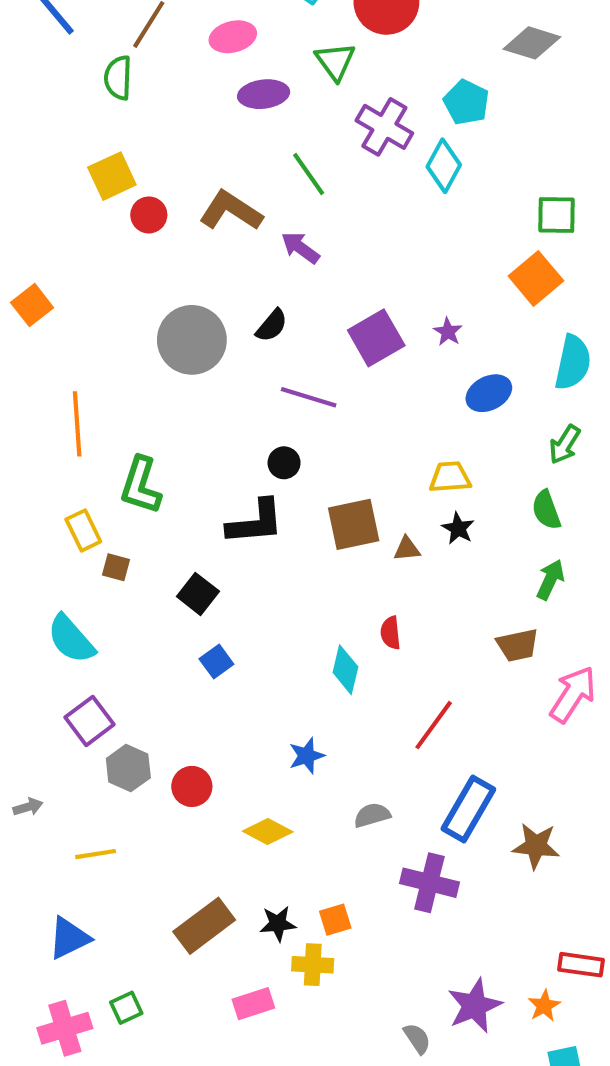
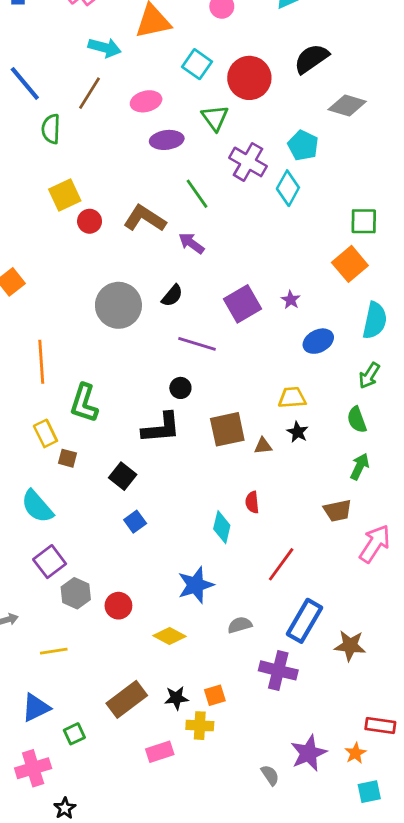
green semicircle: (118, 78) -> (51, 129), moved
blue star: (307, 756) -> (196, 585), size x1.5
green square: (126, 1008) -> (74, 734), moved

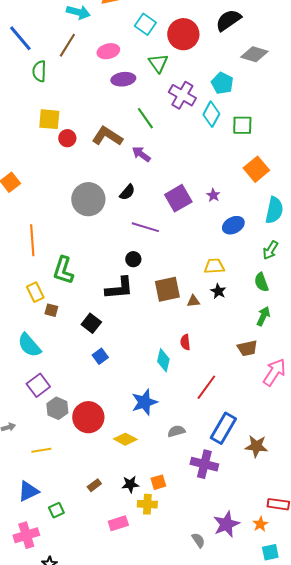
yellow square: (65, 195) -> (49, 119), turned 30
green square: (364, 221) -> (242, 125), moved
red circle: (118, 606) -> (88, 417), size x1.6
brown rectangle: (127, 699) -> (94, 485), size x0.5

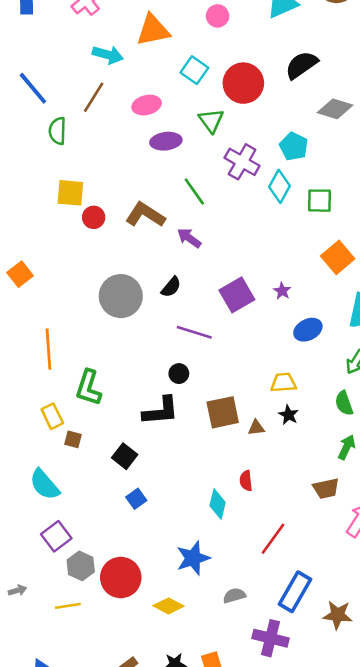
yellow line: (41, 450) -> (68, 606), moved

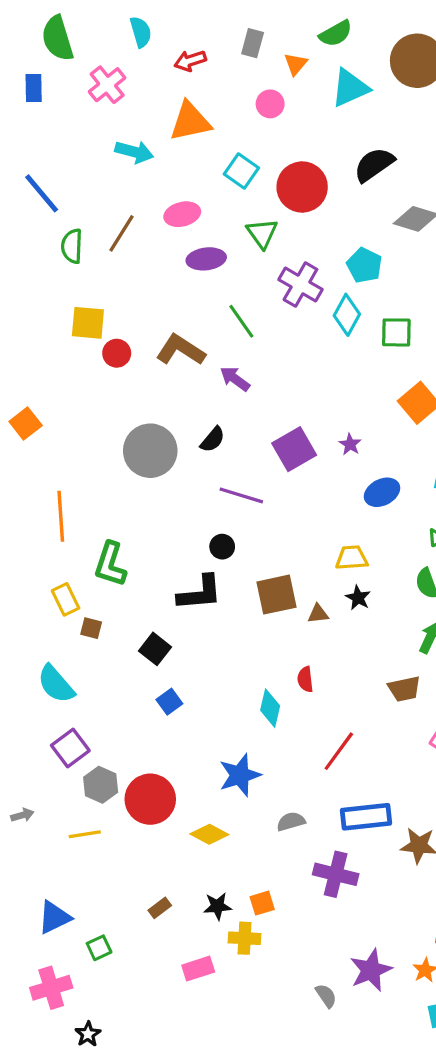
brown line: (94, 97) -> (121, 233), moved
blue rectangle: (295, 592) -> (366, 817), turned 54

